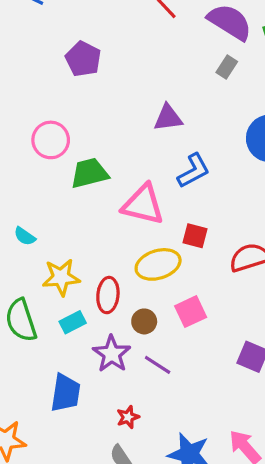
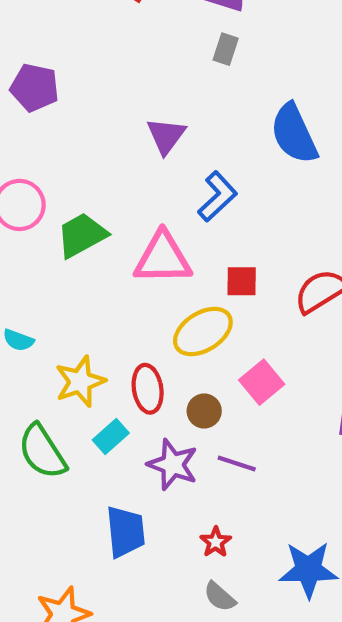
purple triangle: (168, 118) -> (166, 136), turned -32

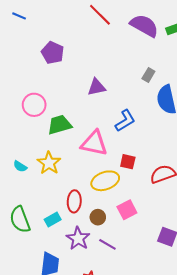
gray rectangle: (226, 49) -> (148, 75), moved
purple triangle: (166, 136) -> (97, 87), moved, turned 30
yellow star: (80, 382) -> (49, 163), moved, turned -30

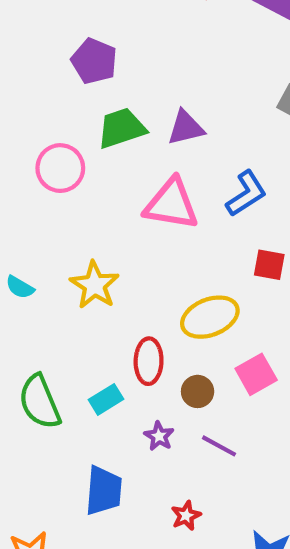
green trapezoid: (59, 125) -> (121, 128), moved
pink triangle: (94, 143) -> (171, 204), moved
red square: (128, 162) -> (269, 265), moved
cyan semicircle: (20, 166) -> (20, 287), moved
purple star: (78, 238) -> (159, 436), size x0.6

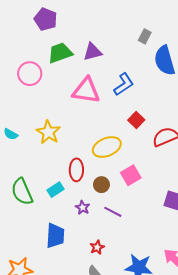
red square: (269, 265) -> (136, 120), turned 35

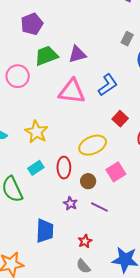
purple pentagon: (46, 19) -> (32, 24), turned 30
cyan rectangle: (55, 190) -> (36, 168), moved

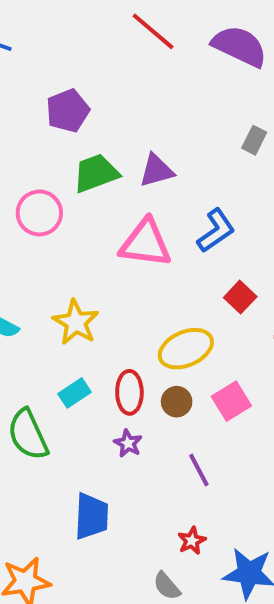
brown circle: (88, 181) -> (177, 402), moved
purple star: (70, 203) -> (128, 443), moved
purple line: (99, 207) -> (199, 470), turned 36
red star: (85, 241) -> (192, 541), moved

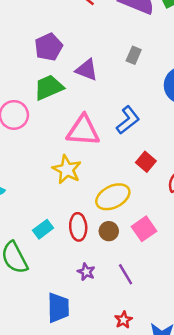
purple pentagon: (68, 111) -> (49, 47), moved
gray rectangle: (254, 140) -> (134, 55), moved
purple triangle: (157, 171) -> (87, 70), moved, turned 40
yellow star: (76, 322) -> (67, 170), moved
purple star: (128, 443) -> (86, 272), moved

